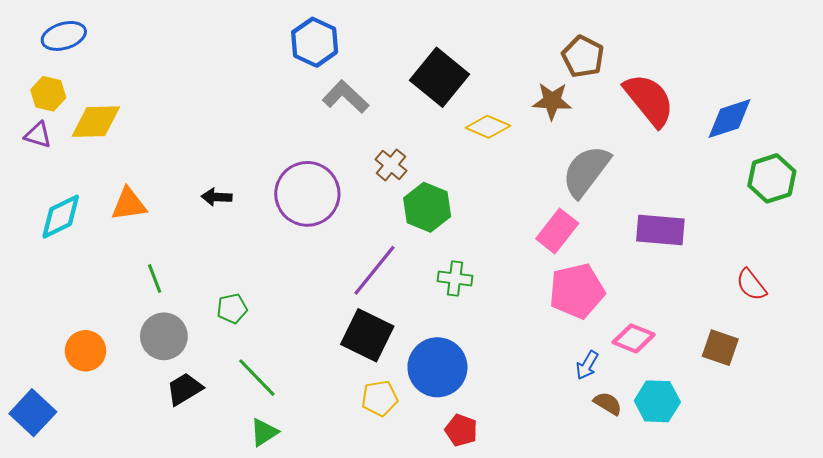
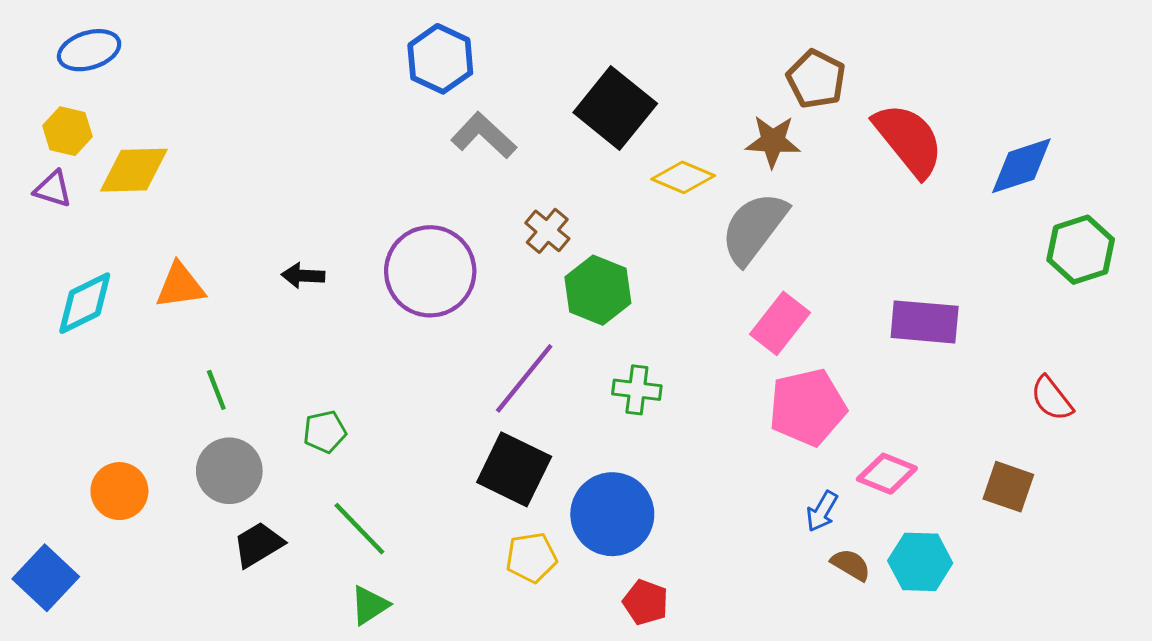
gray semicircle: (586, 171) -> (754, 228), moved

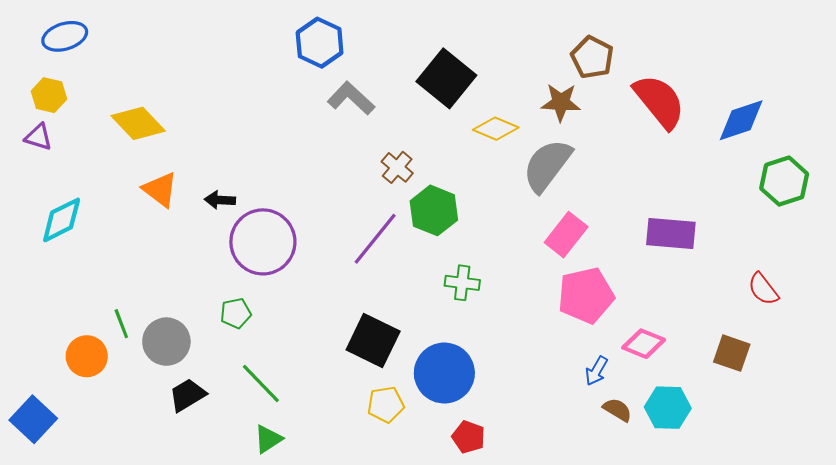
yellow diamond: (134, 170) -> (138, 123), moved, turned 48
purple circle: (430, 271) -> (263, 242), moved
orange triangle: (180, 286) -> (160, 189), moved, turned 45
purple line: (524, 378) -> (375, 239), moved
green line: (216, 390) -> (121, 324), moved

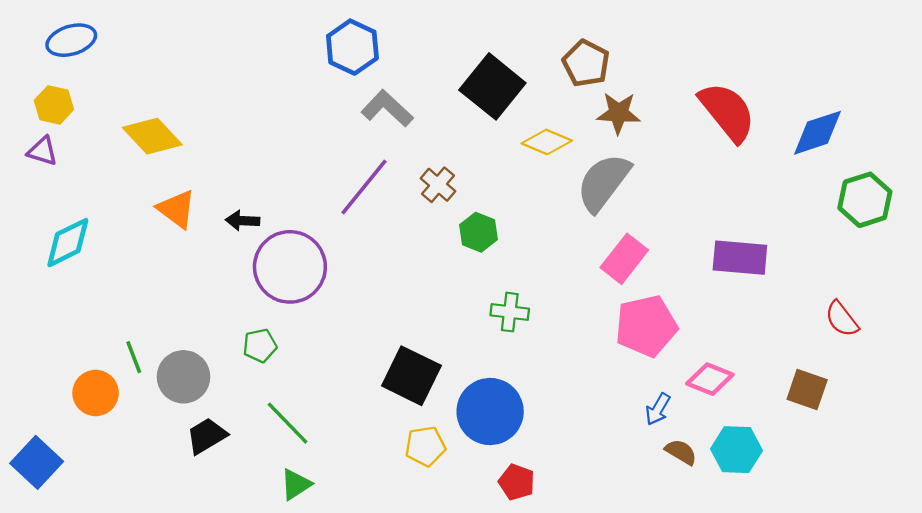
brown pentagon: (592, 57) -> (586, 63), moved
green hexagon: (434, 210) -> (479, 232), size x0.7
purple line: (375, 239) -> (364, 187), moved

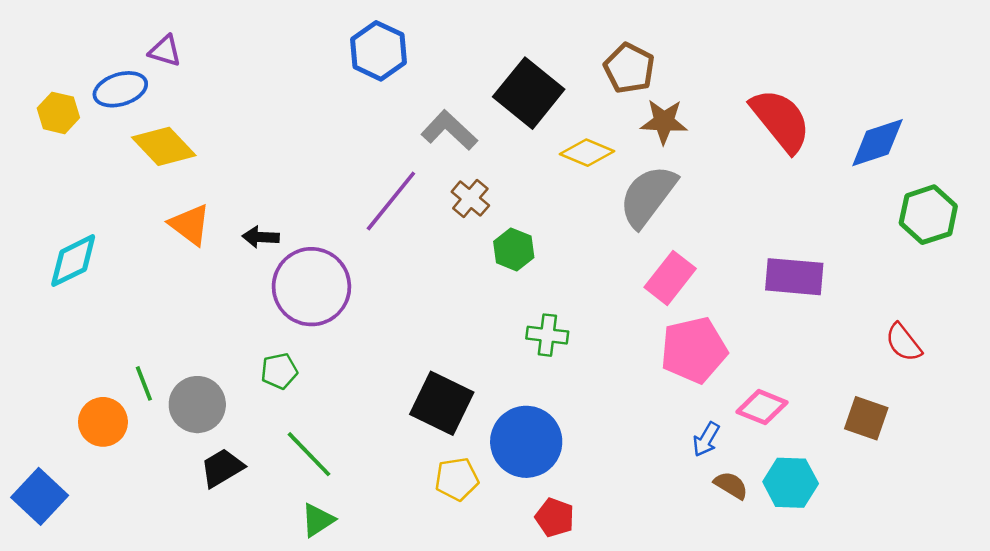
blue ellipse: (71, 40) -> (120, 89), moved
gray L-shape: (387, 108) -> (449, 130), moved
purple triangle: (42, 151) -> (165, 51), moved

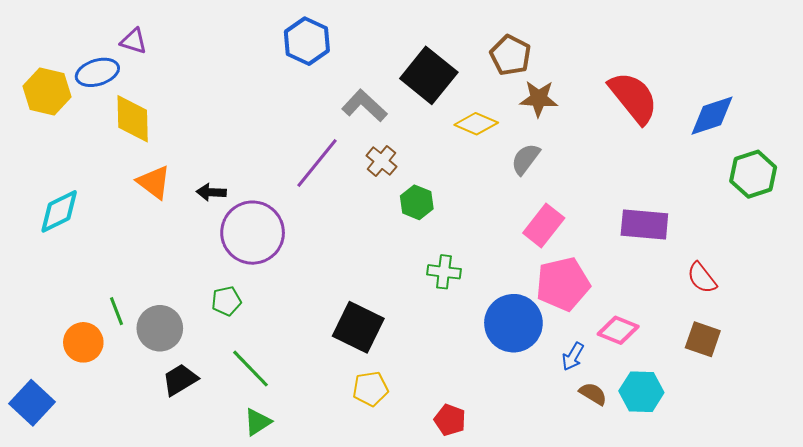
yellow hexagon: (58, 113) -> (47, 92), size x1.4
yellow diamond: (164, 146) -> (133, 119), turned 42
gray semicircle: (648, 196) -> (526, 159), size x0.6
red semicircle: (903, 342) -> (702, 278), moved
blue circle: (526, 442) -> (513, 323), moved

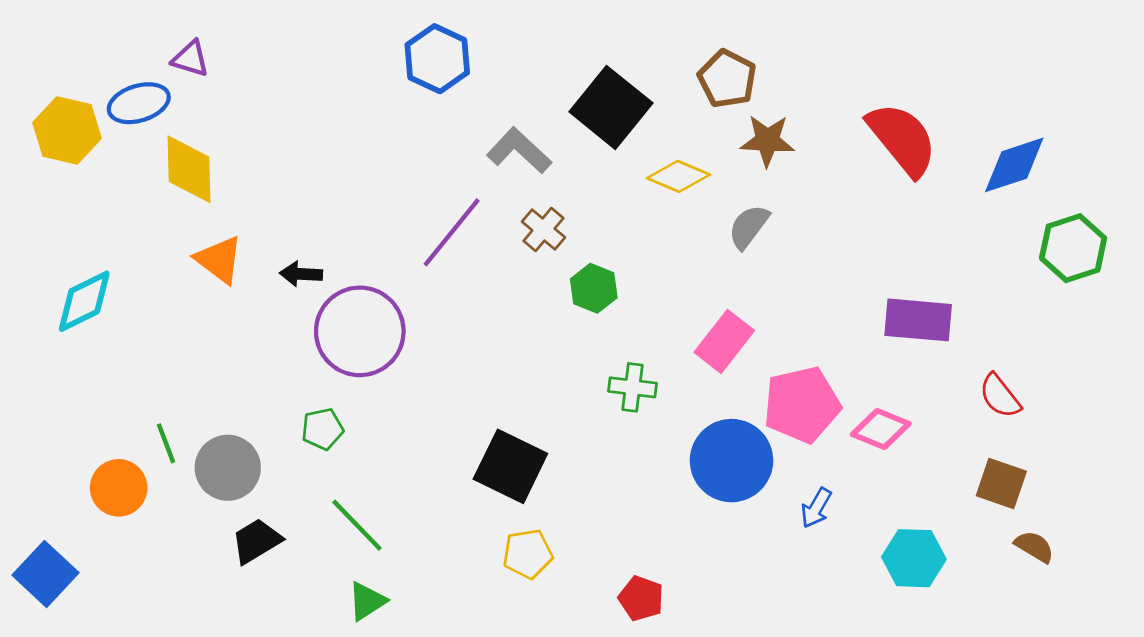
pink rectangle: (544, 225) -> (724, 341), moved
pink diamond: (618, 330) -> (881, 429), moved
brown semicircle: (593, 394) -> (1034, 547), moved

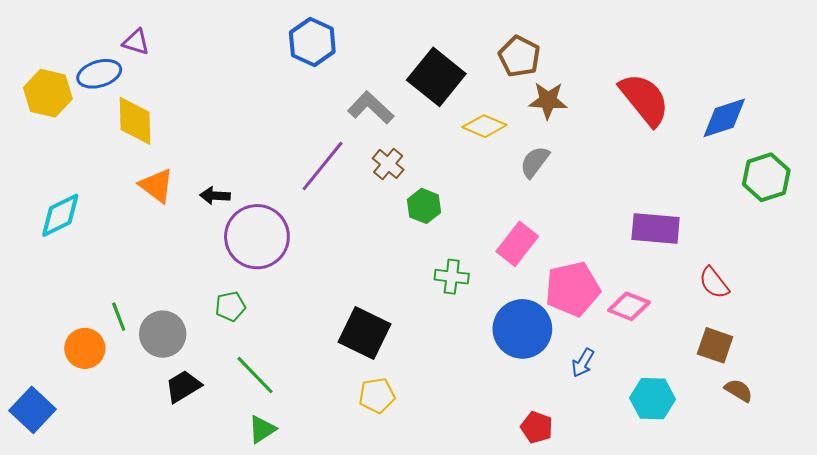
red pentagon: (641, 598) -> (537, 427), moved

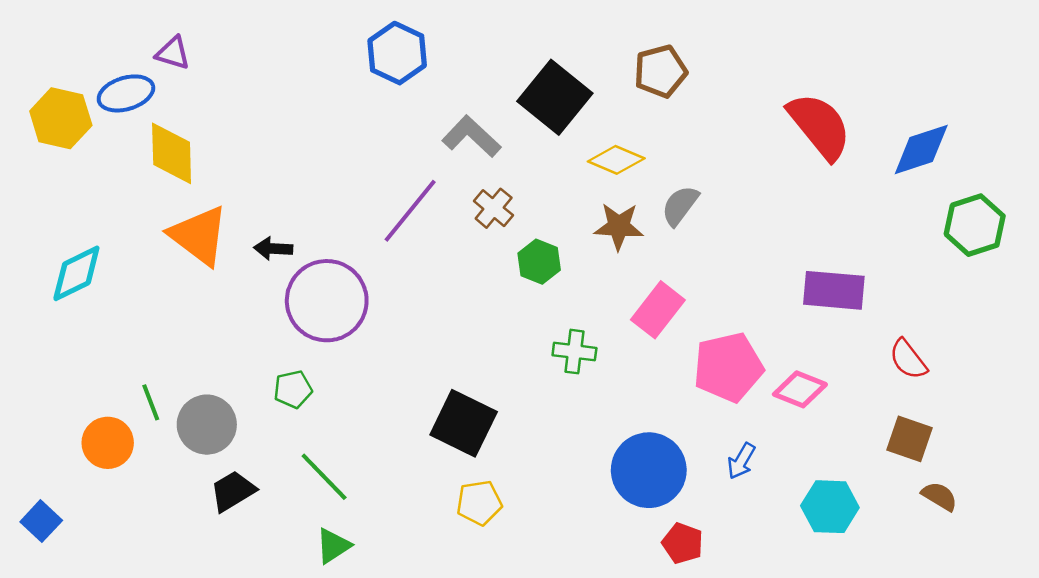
brown pentagon: (519, 56) -> (660, 71), turned 30
brown star: (548, 100) -> (619, 226), moved
orange triangle: (157, 185) -> (199, 236), size x1.4
blue circle: (522, 329) -> (649, 470), moved
blue square: (33, 410) -> (41, 521), size x0.7

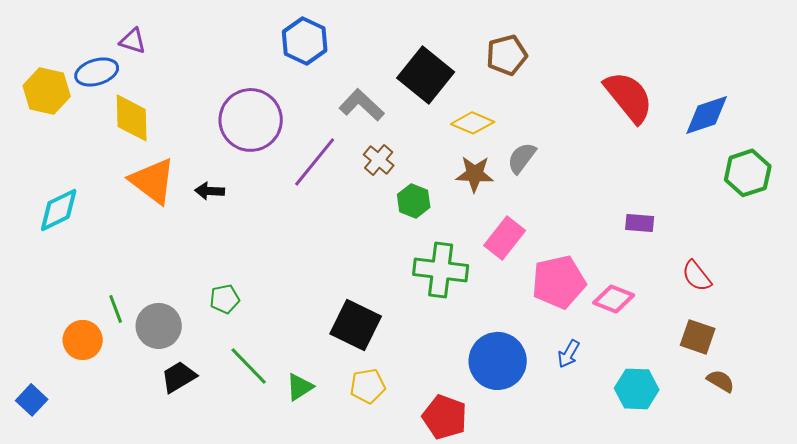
purple rectangle: (834, 290) -> (640, 223), size x0.6
purple circle: (327, 301) -> (251, 120), moved
green cross: (574, 352) -> (441, 270), size x1.6
red pentagon: (683, 543) -> (445, 417), moved, size x1.4
green triangle: (333, 546) -> (300, 387), moved

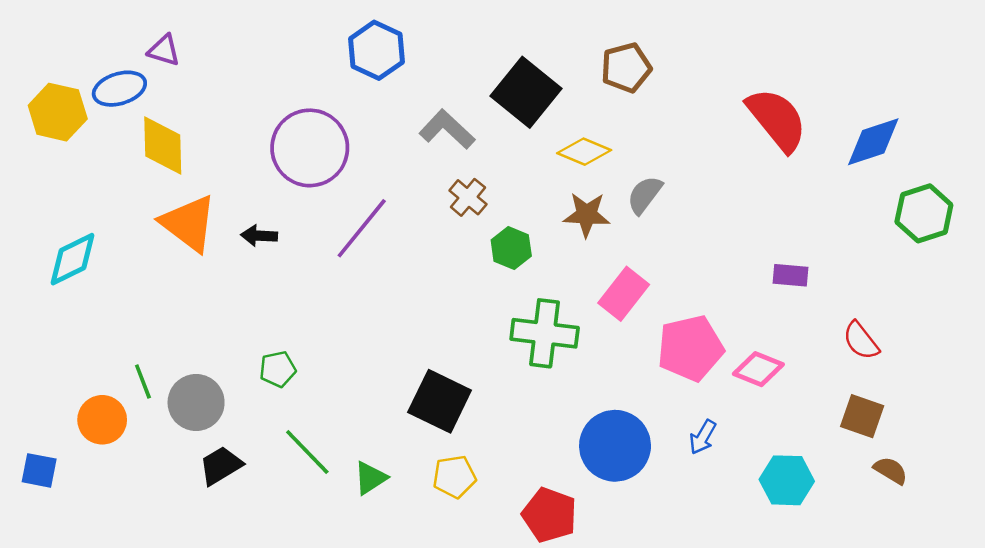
purple line: (315, 162) -> (362, 228), moved
blue square: (32, 400) -> (39, 470), moved, turned -32

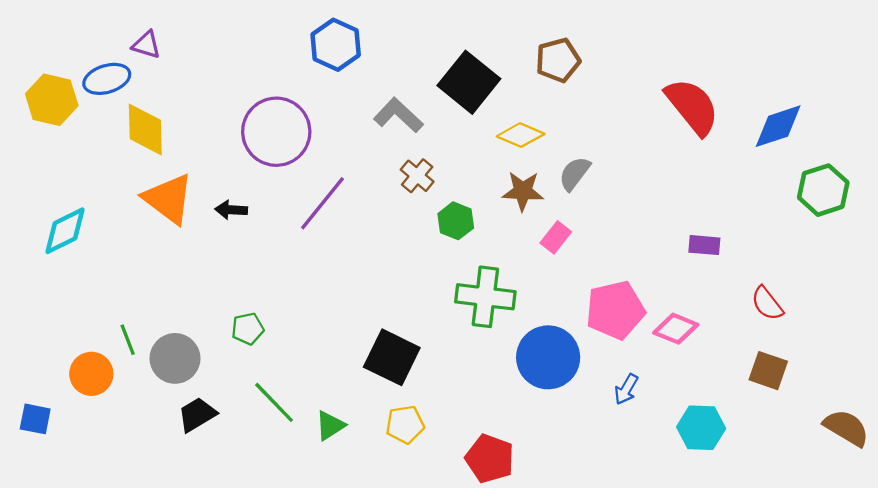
pink rectangle: (624, 294) -> (556, 237), moved, size x0.7
blue circle: (615, 446) -> (548, 357), moved
brown semicircle: (891, 470) -> (846, 428), moved, size x1.5

